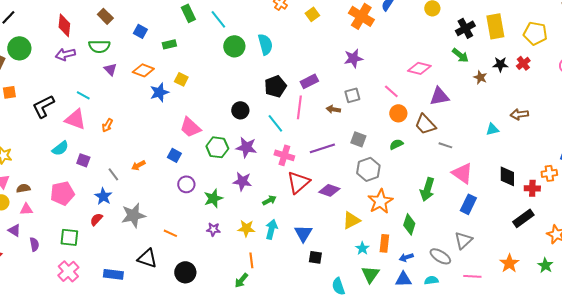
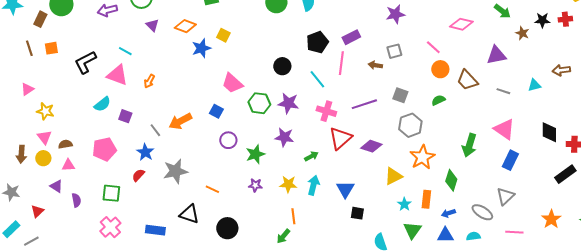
red cross: (523, 63) -> (565, 19), turned 32
purple triangle: (439, 96) -> (496, 55), moved
gray line: (445, 145) -> (503, 91), moved
orange arrow: (138, 165) -> (180, 121), size x1.6

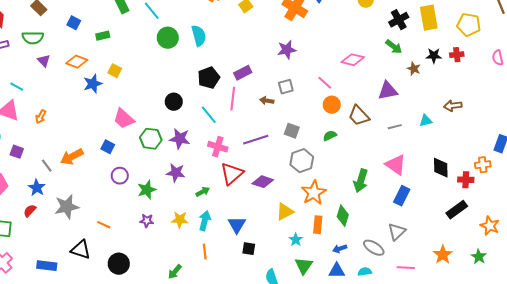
gray line: (503, 91) -> (395, 127), turned -32
orange rectangle: (426, 199) -> (318, 225), moved
orange line: (293, 216) -> (205, 252), moved

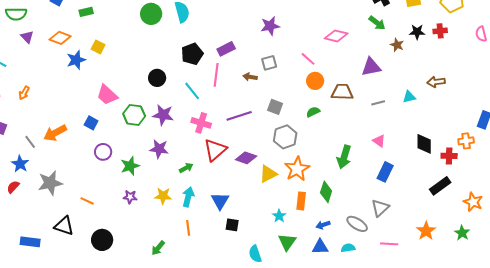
brown trapezoid: (359, 116) -> (342, 92), turned 135
pink triangle: (396, 165) -> (379, 141), size x0.6
yellow triangle: (285, 212) -> (268, 174), moved

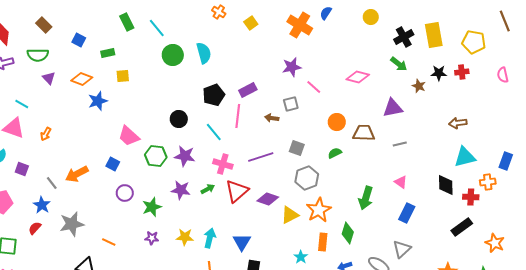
yellow square: (98, 47) -> (123, 76), moved, turned -32
pink line: (308, 59) -> (314, 87), moved
cyan triangle: (409, 97) -> (465, 157), moved, size x1.6
green arrow: (186, 168) -> (208, 189), moved

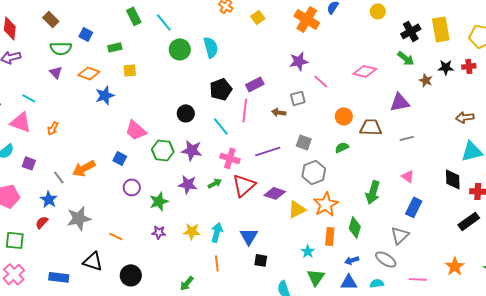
green semicircle: (38, 55) -> (61, 48), moved
gray triangle: (402, 249) -> (400, 235), moved

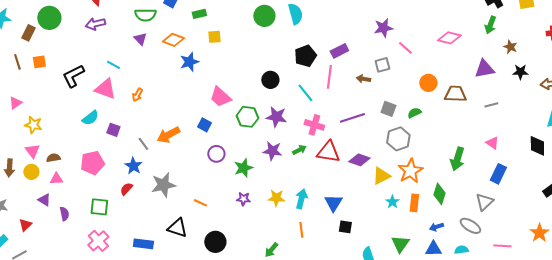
green arrow: (406, 58) -> (490, 25), turned 72
black star: (446, 67) -> (520, 72), moved
green semicircle: (342, 147) -> (414, 113), moved
red triangle: (244, 185) -> (328, 152), turned 50
cyan star: (308, 251) -> (392, 202), moved

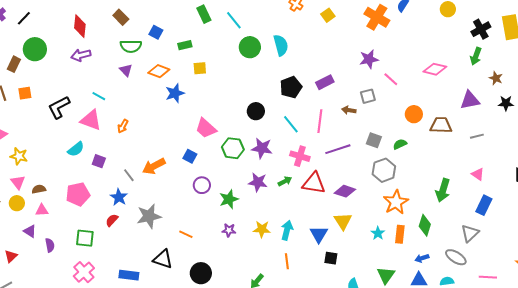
pink line: (329, 77) -> (320, 121), moved
yellow triangle: (381, 176) -> (343, 221), moved, turned -36

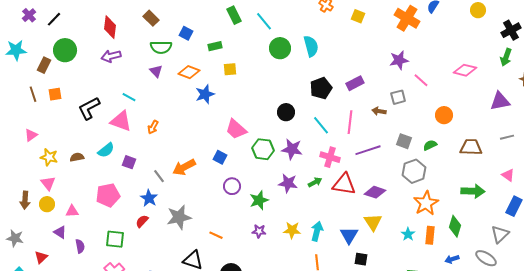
yellow square: (328, 15) -> (358, 16), turned -32
brown trapezoid: (441, 125) -> (471, 147), moved
brown semicircle: (39, 189) -> (77, 157), moved
green arrow: (443, 190) -> (473, 191), turned -105

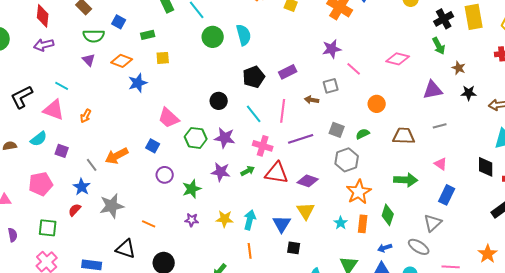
green arrow: (506, 57) -> (439, 46), turned -48

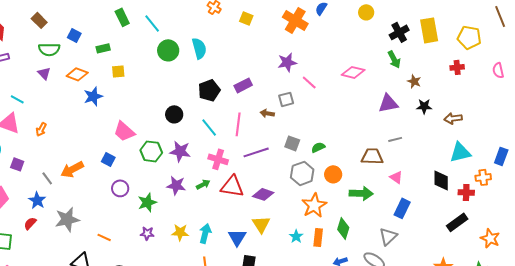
orange circle: (377, 104) -> (333, 174), moved
brown trapezoid: (404, 136) -> (372, 156), moved

